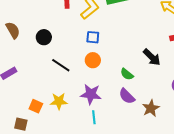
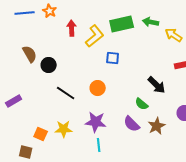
brown semicircle: (13, 30) -> (30, 54), moved
blue square: (93, 37) -> (113, 58), moved
green semicircle: (127, 74) -> (142, 104), moved
brown star: (151, 108) -> (157, 126), moved

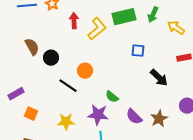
green arrow: (151, 22) -> (153, 15), turned -77
blue square: (113, 58) -> (138, 51), moved
orange circle: (98, 88) -> (85, 71), moved
green semicircle: (142, 104) -> (112, 97), moved
orange square: (41, 134) -> (31, 114), moved

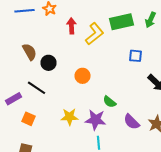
black line: (68, 86) -> (36, 88), moved
yellow star: (66, 122) -> (70, 117), moved

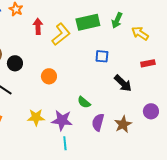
green semicircle: (110, 102) -> (84, 102), moved
purple semicircle: (132, 122) -> (98, 122), turned 60

